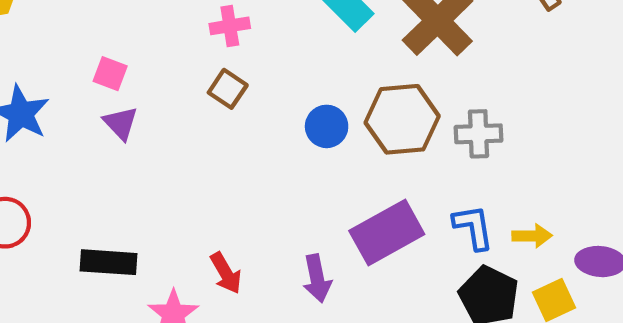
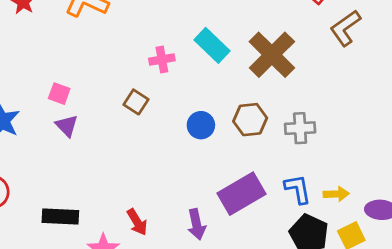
pink cross: (230, 26) -> (162, 59), moved
brown hexagon: (402, 119) -> (250, 120), size x0.7

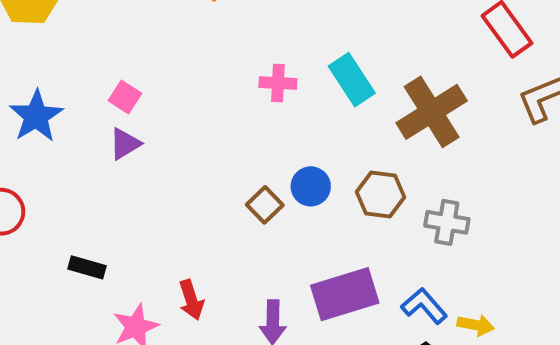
brown square: (136, 102) -> (265, 205), moved
purple triangle: (67, 126) -> (125, 144), turned 30
blue L-shape: (298, 189) -> (424, 306), turned -44
black rectangle: (60, 216) -> (87, 267), size x0.7

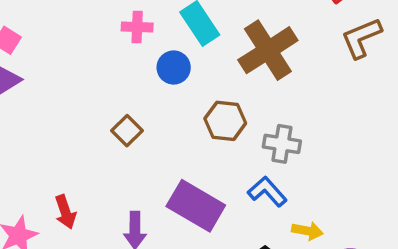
blue circle: (311, 186) -> (174, 67), moved
purple rectangle: (345, 294) -> (196, 206), turned 48
blue L-shape: (424, 306) -> (267, 192), moved

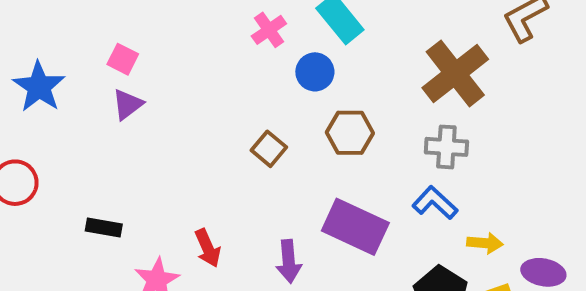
pink cross: (137, 27) -> (269, 30), turned -32
brown cross: (268, 50) -> (455, 73), moved
brown hexagon: (225, 121) -> (350, 133), moved

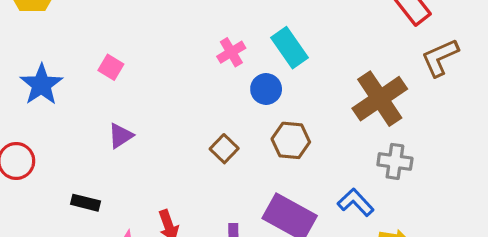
purple triangle: (128, 104) -> (120, 136), moved
gray cross: (446, 147) -> (395, 161), moved

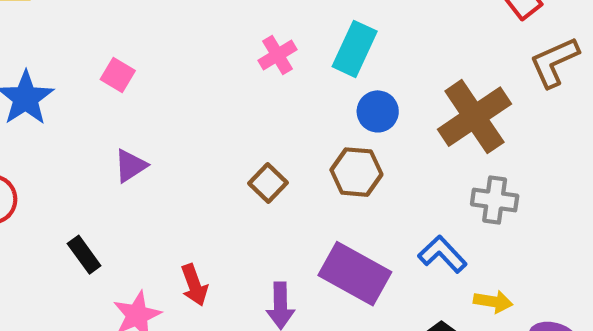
cyan rectangle: (289, 48) -> (355, 49), turned 60
blue circle: (266, 89) -> (378, 111), moved
black rectangle: (85, 203) -> (84, 255), turned 40

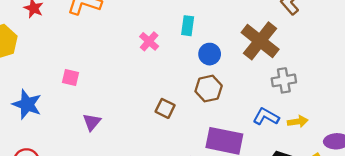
cyan rectangle: (355, 49) -> (188, 26), size x0.7
yellow arrow: (493, 302) -> (298, 122), moved

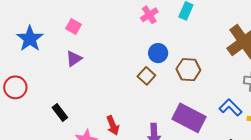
blue circle: (210, 54) -> (158, 53), moved
purple triangle: (92, 122) -> (74, 59), moved

